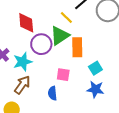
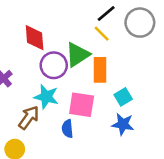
yellow line: (66, 17) -> (102, 34), moved
cyan star: (23, 62) -> (46, 97), moved, turned 30
pink square: (63, 75) -> (82, 105), size x1.5

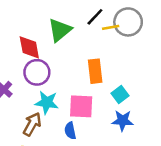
yellow line: (102, 34) -> (111, 27), moved, turned -49
green triangle: (78, 55) -> (60, 30), moved
purple circle: (54, 65) -> (37, 72), moved

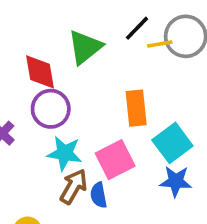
cyan square: (120, 95) -> (172, 143), size x1.5
pink square: (81, 106) -> (115, 160), turned -30
brown arrow: (32, 124) -> (74, 186), moved

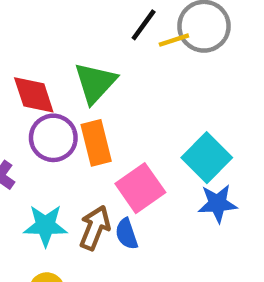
green triangle: (85, 47) -> (95, 83), moved
orange rectangle: (136, 108) -> (96, 143), moved
cyan star: (65, 153) -> (45, 226), moved

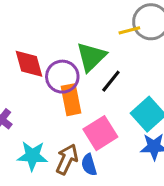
black line: (144, 25) -> (111, 81), moved
green triangle: (95, 83) -> (91, 57), moved
purple circle: (53, 138) -> (62, 77), moved

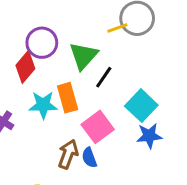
red diamond: (29, 64) -> (25, 67), turned 60
purple circle: (62, 77) -> (42, 43), moved
cyan star: (32, 156) -> (43, 105), moved

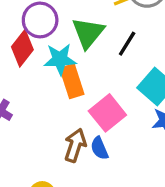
black line: (104, 77) -> (127, 44), moved
cyan star: (43, 105) -> (60, 59), moved

